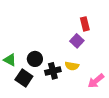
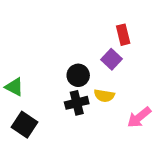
black circle: (35, 59) -> (78, 75), moved
black square: (24, 78) -> (24, 125), moved

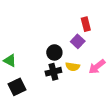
pink arrow: (139, 117) -> (97, 67), moved
black square: (24, 125) -> (17, 87), turned 30

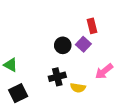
black circle: (54, 52) -> (63, 45), moved
yellow semicircle: (73, 67) -> (78, 88), moved

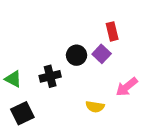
black cross: (57, 77) -> (50, 76), moved

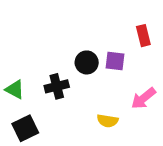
red rectangle: (112, 31) -> (143, 36), moved
purple square: (102, 54) -> (115, 61), turned -36

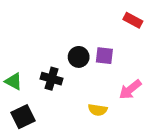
red rectangle: (143, 36) -> (133, 20), moved, turned -48
black cross: (57, 86) -> (52, 79), turned 30

